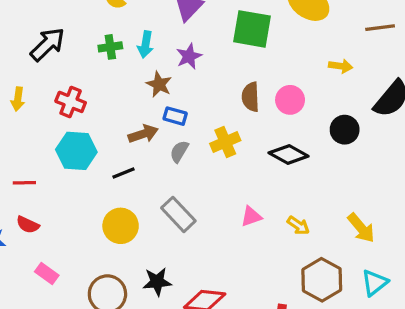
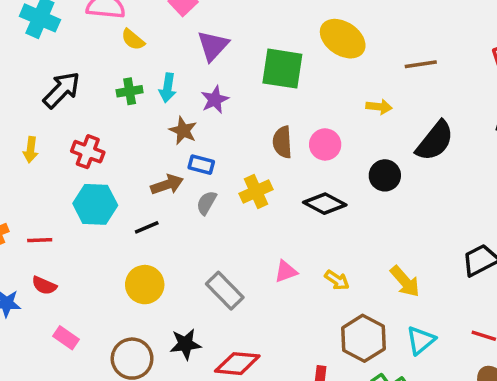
gray rectangle: (178, 214) -> (225, 291), moved

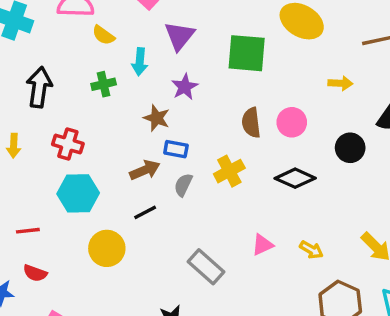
cyan arrow: (168, 88) -> (140, 62), moved
black arrow: (62, 90) -> (39, 87), turned -33
black line: (147, 227) -> (145, 212), moved
yellow circle: (145, 285) -> (107, 248), moved

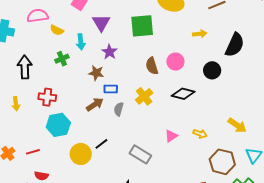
black line: (145, 212) -> (101, 144), moved

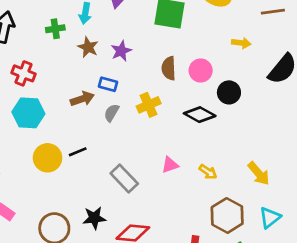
purple star: (109, 52) -> (121, 51), moved
black circle: (212, 70) -> (229, 92), moved
brown star: (96, 73) -> (88, 47), moved

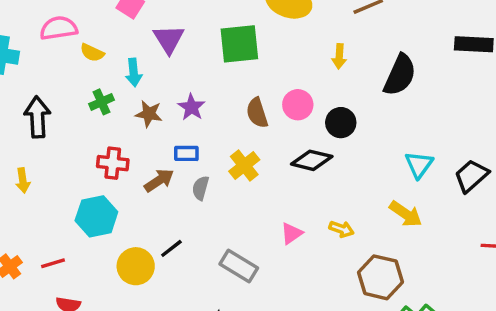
yellow arrow: (241, 43) -> (339, 56), turned 102
red cross: (23, 73) -> (113, 163), moved
cyan triangle: (270, 218) -> (419, 165), moved

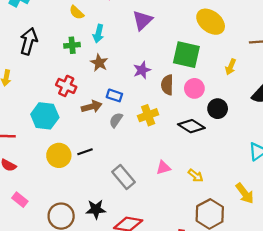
purple triangle: (169, 39) -> (142, 20), moved
green square: (239, 44) -> (186, 55), moved
purple star: (192, 107) -> (142, 70), moved
yellow arrow: (406, 214) -> (245, 193), moved

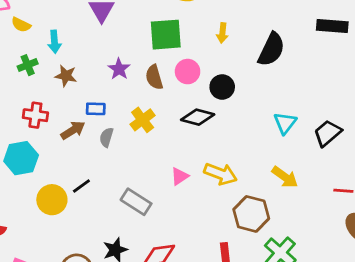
yellow arrow: (196, 176) -> (221, 174), size x1.6

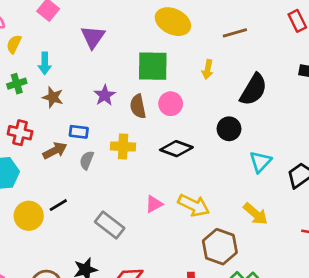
yellow semicircle: (21, 25) -> (14, 44), turned 84
black circle: (222, 87) -> (229, 129), moved
yellow cross: (143, 120) -> (123, 147), turned 35

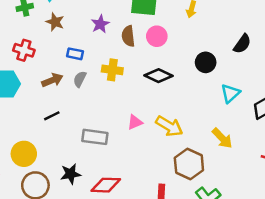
black semicircle: (253, 90) -> (242, 44), moved, size x0.7
brown arrow: (55, 151) -> (52, 80), moved
yellow circle: (29, 216) -> (24, 154), moved
gray rectangle: (110, 225) -> (95, 137), turned -35

